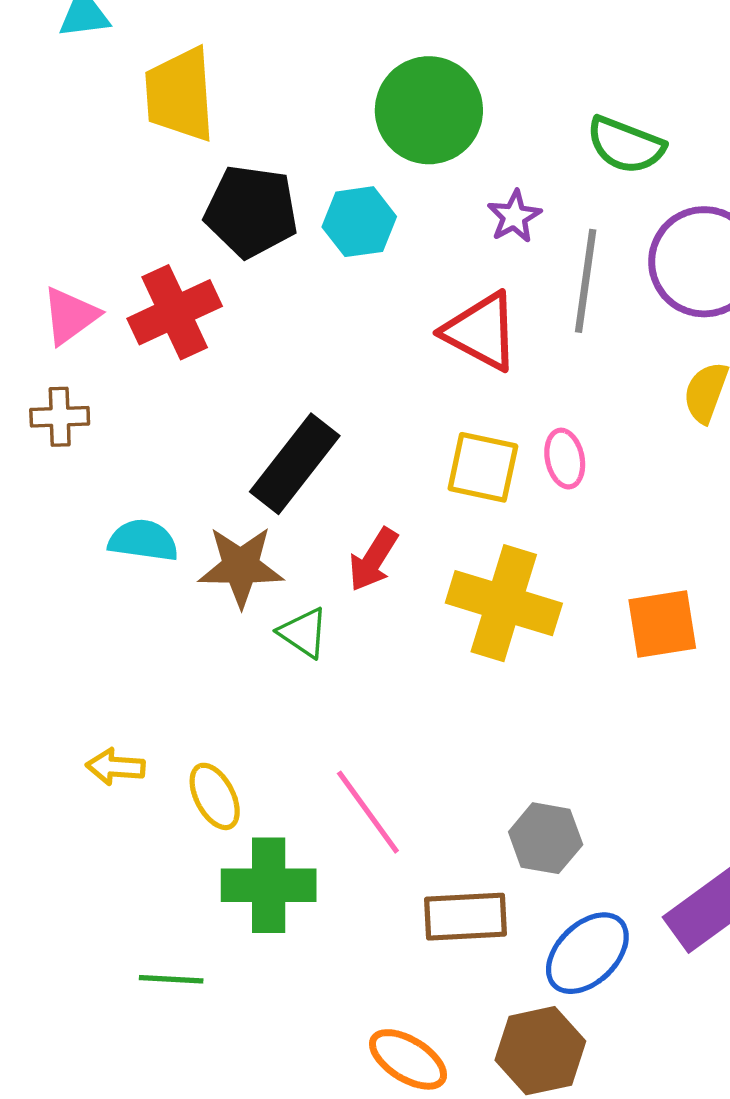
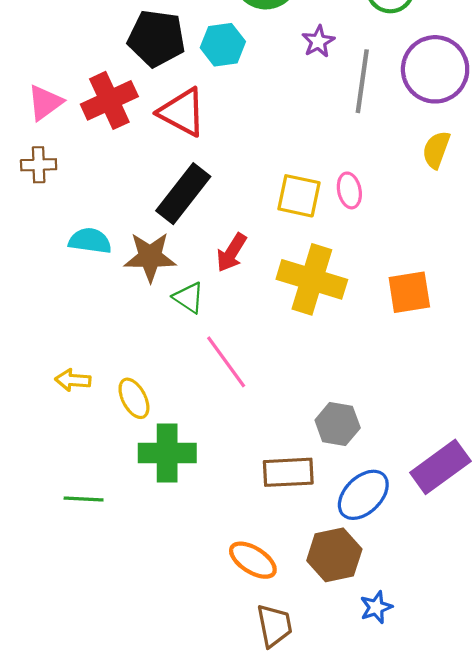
red triangle: (481, 331) -> (182, 112), moved
pink line: (368, 812) -> (226, 362), moved
green line: (171, 979) -> (84, 499), moved

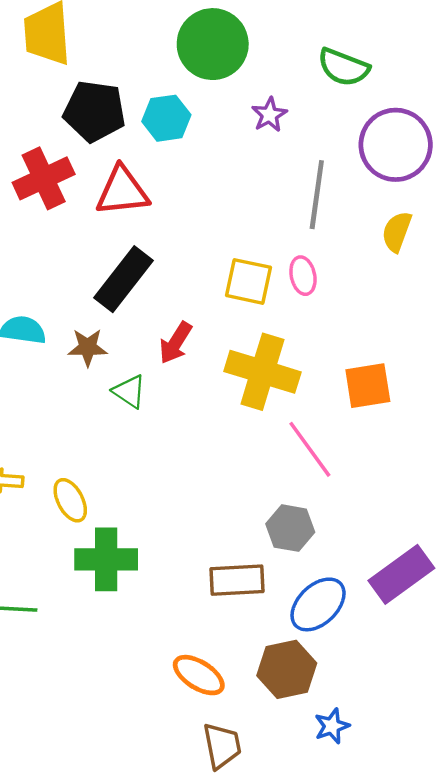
gray line: (362, 81) -> (317, 195), moved
red triangle: (182, 112) -> (122, 191), turned -34
brown star: (150, 257) -> (88, 347), size x0.7
pink line: (226, 362) -> (310, 449), moved

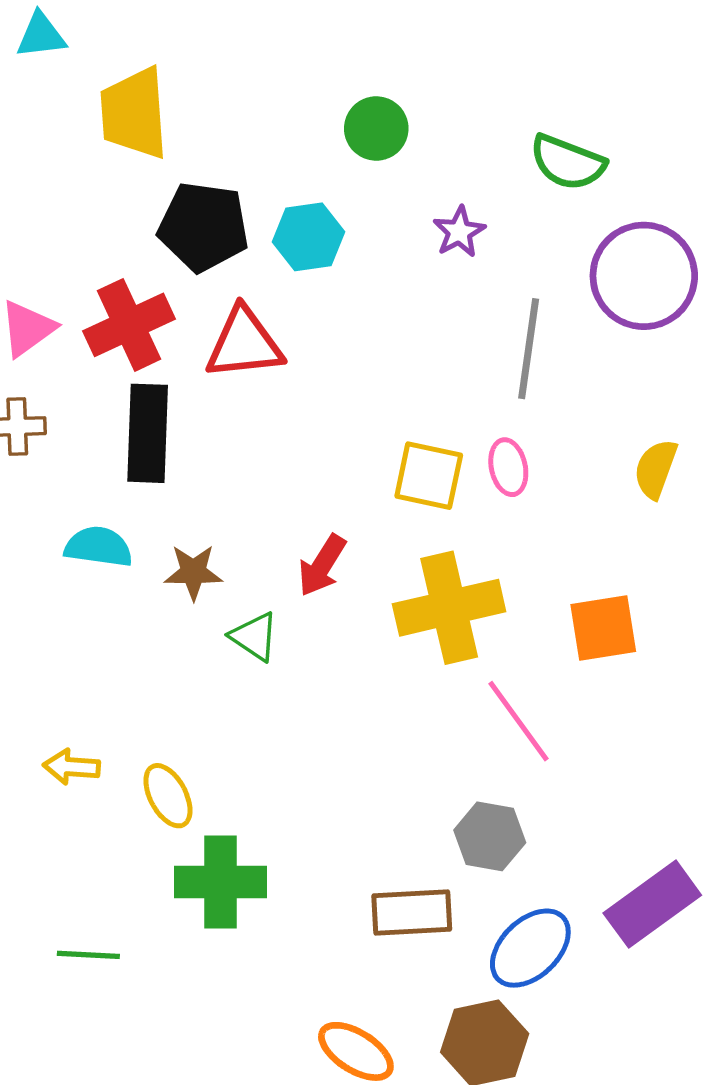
green circle: (213, 44) -> (376, 128), size x0.6
yellow semicircle: (397, 232) -> (656, 469), moved
black rectangle: (124, 279) -> (148, 433), moved, turned -36
yellow cross: (262, 372) -> (449, 608), turned -30

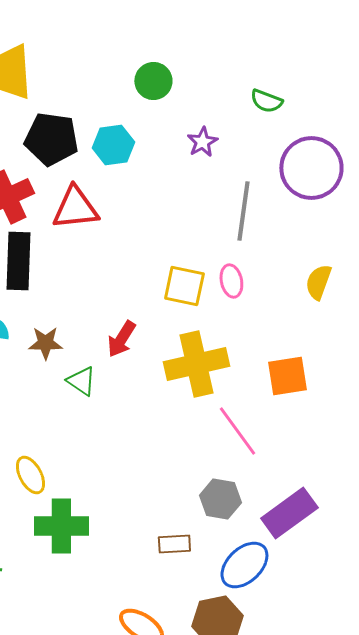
green semicircle: (568, 162) -> (266, 101), size x0.7
purple rectangle: (652, 904) -> (289, 513), moved
brown rectangle: (412, 913) -> (174, 544), size x0.7

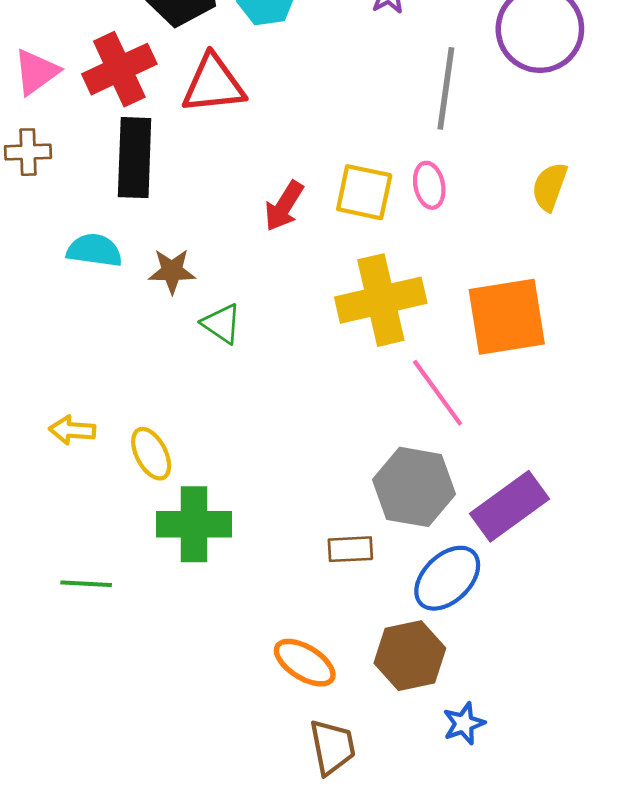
red arrow: (121, 339) -> (284, 206), moved
orange square: (287, 376) -> (507, 317), size x1.4
gray hexagon: (220, 499) -> (414, 487), size x1.4

